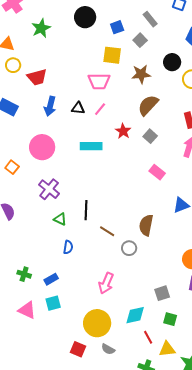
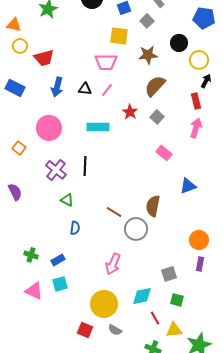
black line: (86, 210) -> (85, 166), moved
gray circle: (129, 248) -> (136, 229), size x1.5

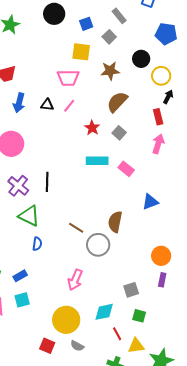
cyan rectangle: (98, 127) -> (97, 161), moved
green triangle: (67, 200) -> (29, 216), size x1.6

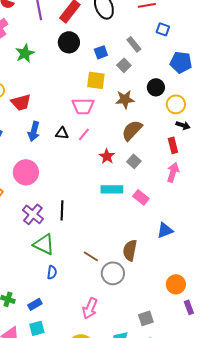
black arrow: (168, 97) -> (183, 125), turned 80
purple rectangle: (162, 280) -> (189, 307), moved, turned -32

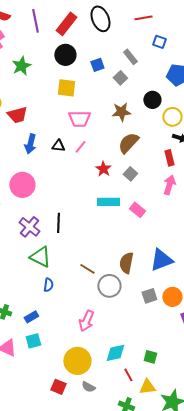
yellow square: (96, 80) -> (66, 88), moved
blue triangle: (165, 230) -> (161, 260), moved, size x1.4
gray square: (146, 318) -> (149, 296), moved

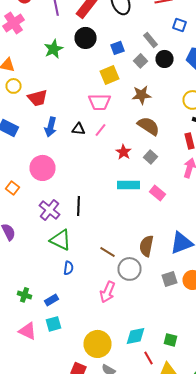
green star: (21, 66) -> (54, 49), moved
yellow square: (66, 88) -> (110, 75), moved, turned -30
black circle: (152, 100) -> (164, 59), moved
brown semicircle: (128, 143) -> (148, 126), turned 80
pink arrow: (86, 321) -> (108, 292), moved

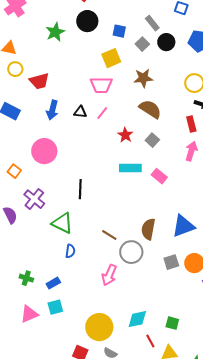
blue square: (118, 48) -> (119, 31), turned 32
purple cross: (50, 210) -> (34, 199), moved
pink triangle: (28, 331) -> (29, 314), turned -48

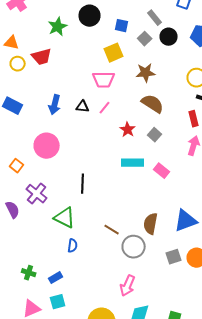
red trapezoid: (39, 81) -> (42, 57), moved
pink arrow: (109, 275) -> (128, 286), moved

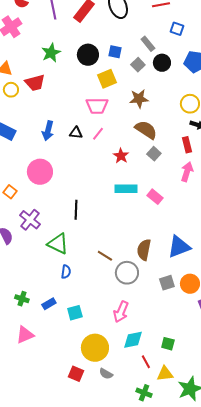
black circle: (90, 16) -> (88, 55), moved
gray square: (155, 135) -> (154, 154), moved
cyan square: (58, 302) -> (75, 313), moved

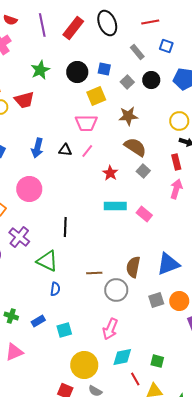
gray rectangle: (148, 44) -> (137, 52), moved
brown line: (105, 256) -> (94, 273), turned -35

